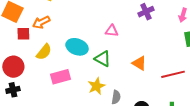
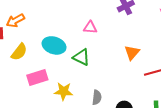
orange triangle: (139, 63) -> (132, 53), moved, turned 42
yellow star: (96, 86) -> (63, 91), moved, turned 30

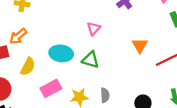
pink triangle: (90, 27) -> (94, 29), turned -40
gray semicircle: (97, 97) -> (105, 95), moved

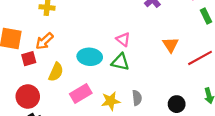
pink triangle: (94, 29) -> (123, 39), moved, turned -32

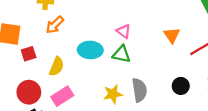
orange arrow: (44, 41) -> (55, 25), moved
pink rectangle: (81, 93) -> (62, 96), moved
gray semicircle: (137, 98) -> (139, 90), size x1.5
black circle: (177, 104) -> (181, 86), moved

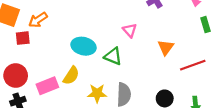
orange arrow: (55, 25) -> (38, 20), moved
pink triangle: (124, 31) -> (130, 30), moved
yellow semicircle: (57, 66) -> (71, 76), moved

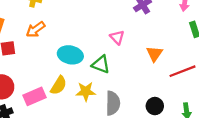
orange arrow: (38, 20) -> (35, 29), moved
yellow star: (97, 93) -> (86, 91), moved

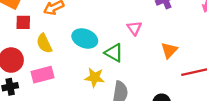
yellow semicircle: (59, 85) -> (44, 43), moved, turned 114

